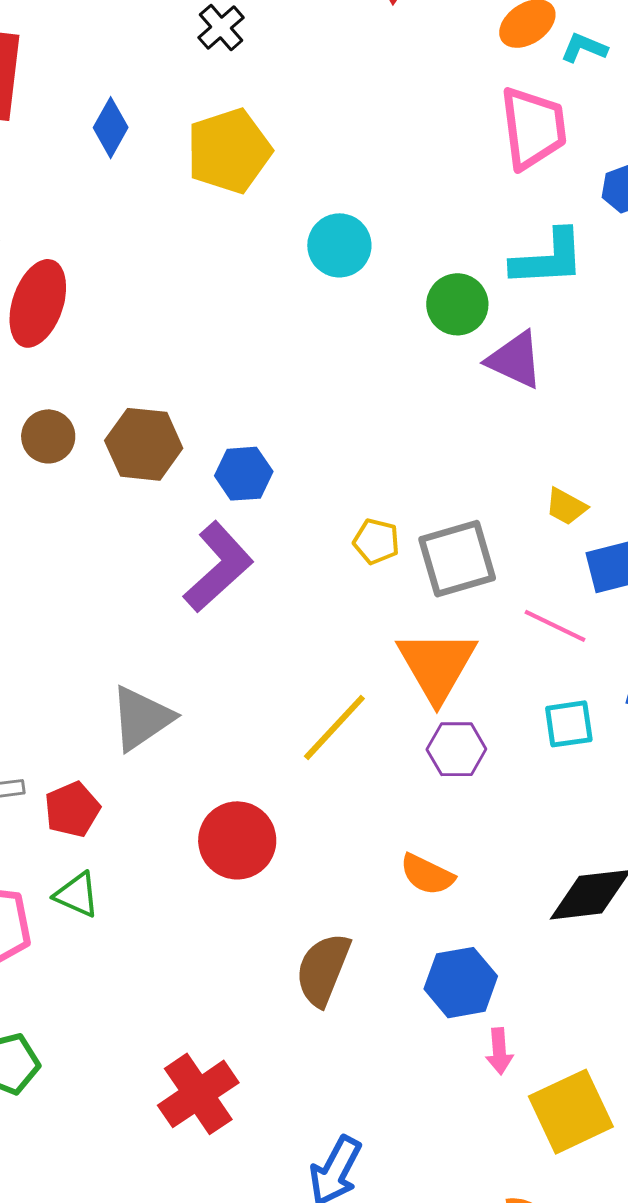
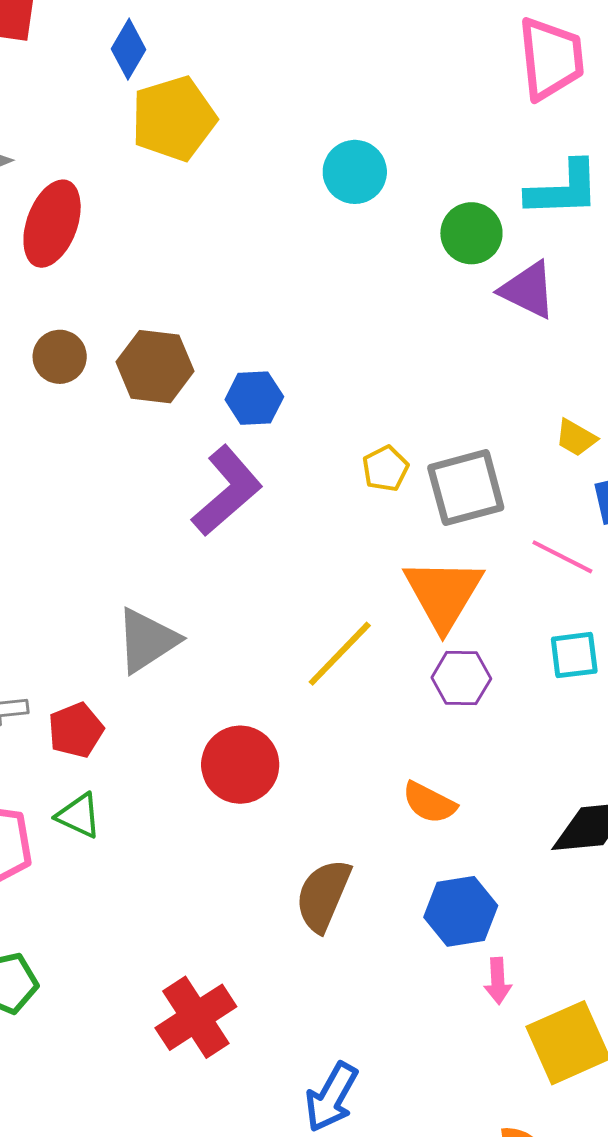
yellow pentagon: (229, 151) -> (174, 119), moved
yellow pentagon: (376, 541) -> (385, 469), turned 30

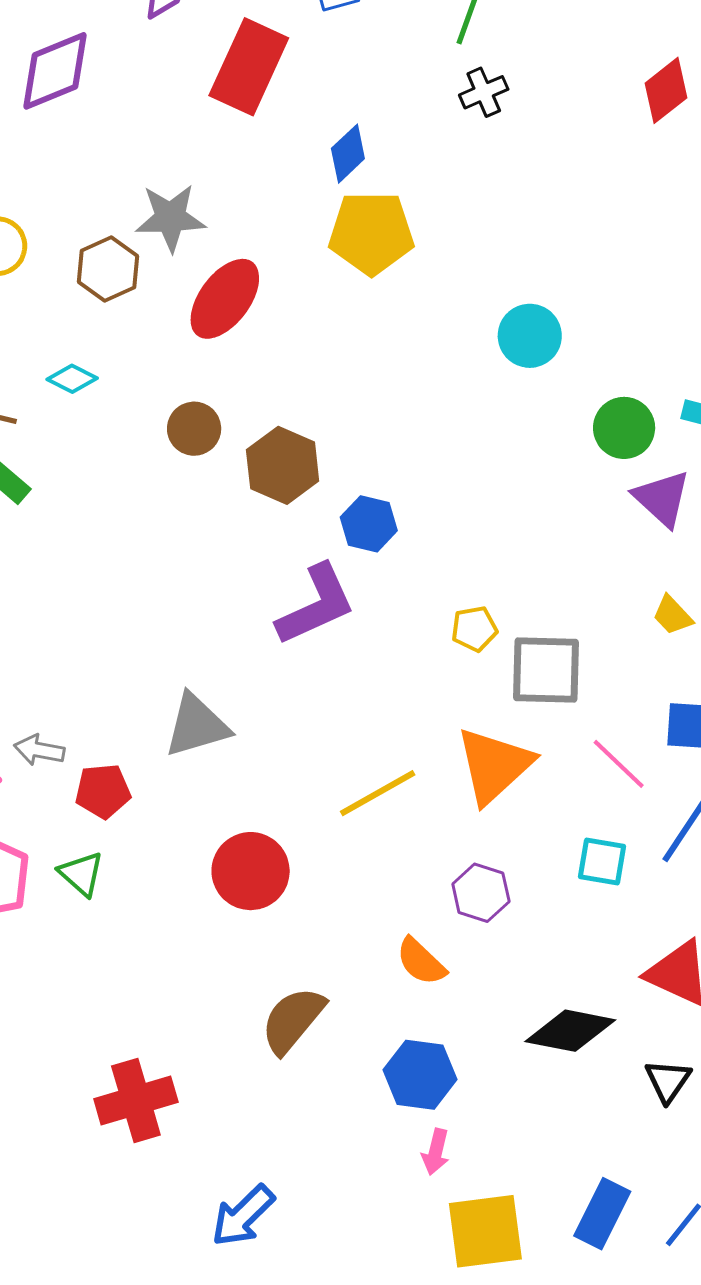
yellow trapezoid: (576, 438) -> (673, 615), moved
purple hexagon: (461, 678) -> (481, 893), moved

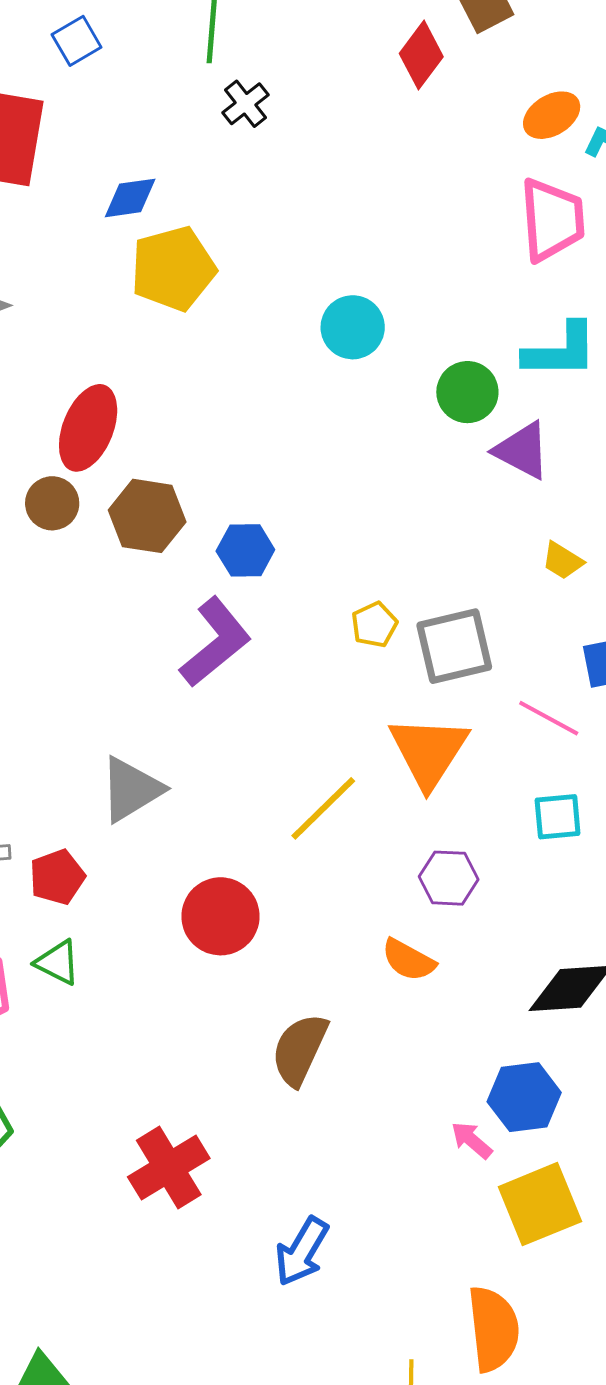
blue diamond: (348, 154) -> (130, 198), turned 50
red ellipse: (225, 299) -> (88, 428), moved
blue hexagon: (420, 1075) -> (524, 1097), moved
pink arrow: (436, 1152) -> (472, 1140), turned 132

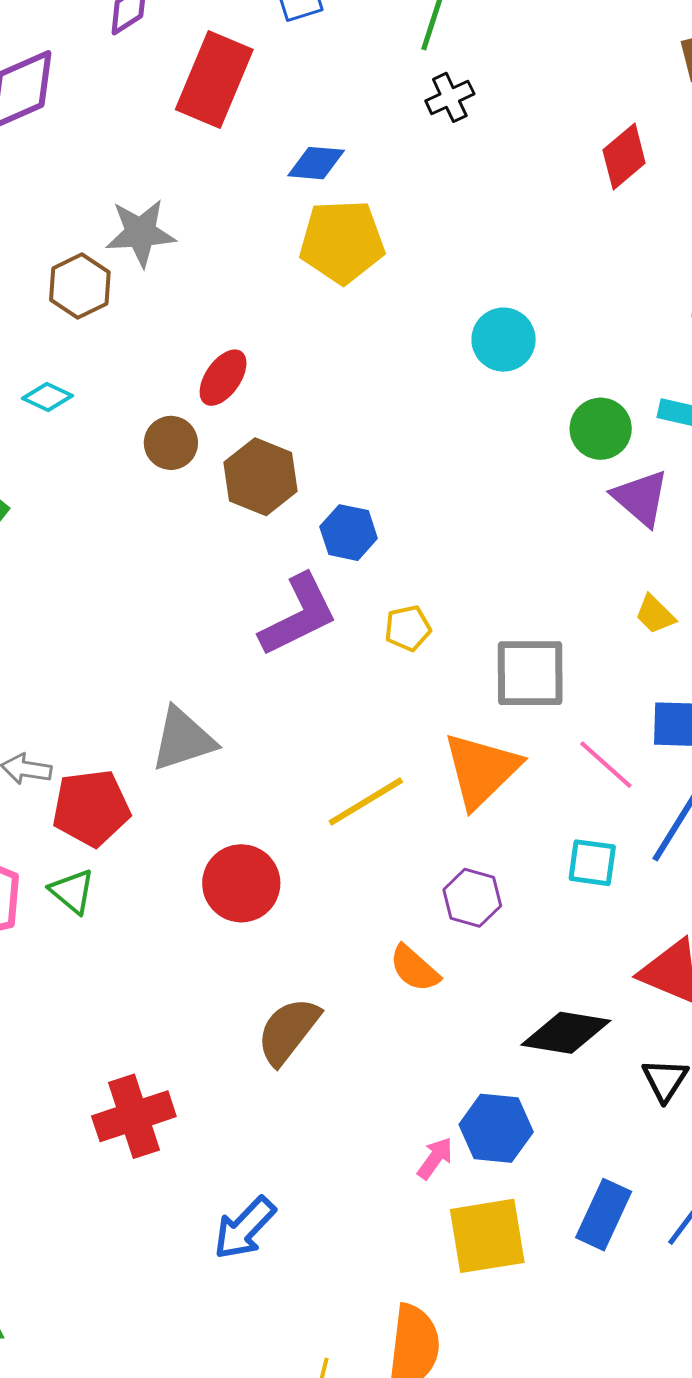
red diamond: (421, 55) -> (624, 157), moved
red ellipse: (88, 428) -> (223, 378), size x0.7
yellow pentagon: (374, 625) -> (408, 628), moved
red pentagon: (57, 877) -> (91, 808), size x1.4
pink arrow: (472, 1140) -> (435, 1158), turned 72

